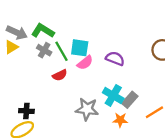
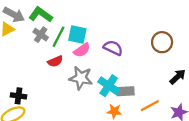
green line: (61, 51) -> (58, 37), turned 54
gray rectangle: (130, 100) -> (125, 91), turned 42
gray star: (87, 109) -> (81, 78), moved

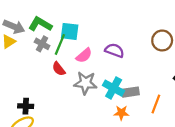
cyan square: (77, 35) -> (70, 31), moved
red semicircle: (55, 61) -> (59, 69), turned 80
orange line: (150, 106) -> (156, 104), turned -36

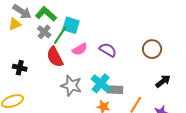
red semicircle: (59, 69) -> (55, 57), size x1.5
gray star: (85, 83) -> (71, 86), moved
black cross: (26, 106) -> (20, 68), moved

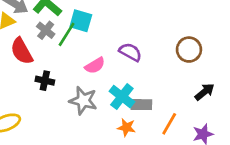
pink semicircle: (80, 49) -> (95, 66), moved
red semicircle: (55, 57) -> (22, 51), moved
black cross: (20, 68) -> (45, 81), moved

